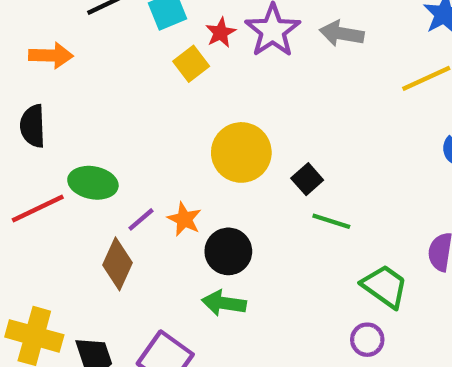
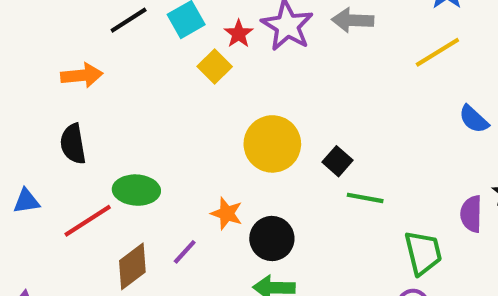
purple line: (141, 219) -> (185, 252), moved
brown diamond: (118, 264) -> (132, 266), moved, turned 36
green trapezoid: (385, 286) -> (423, 253), turned 48

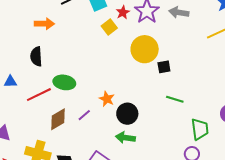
yellow circle: (272, 144) -> (145, 49), moved
black square: (337, 161) -> (164, 67), moved, turned 32

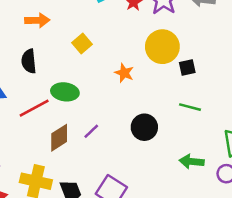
yellow square: (109, 27) -> (82, 44), moved
orange star: (107, 99) -> (124, 73), moved
green line: (175, 99) -> (190, 107), moved
green arrow: (125, 138) -> (192, 162), moved

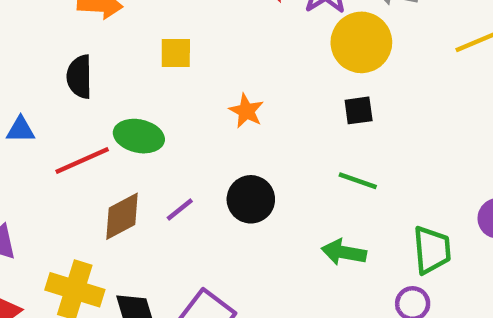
yellow square: (82, 44) -> (176, 53), turned 36
yellow circle: (162, 47) -> (361, 42), moved
black circle: (144, 127) -> (251, 199), moved
green arrow: (192, 162) -> (344, 252), moved

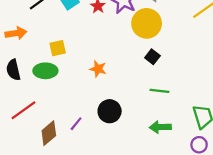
black square: (359, 110) -> (152, 57), turned -32
green ellipse: (139, 136) -> (45, 71), moved

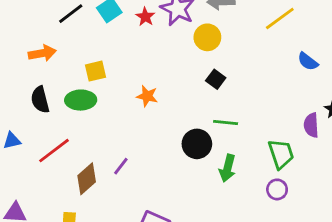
yellow circle: (147, 23) -> (207, 37), size x0.7
black circle: (110, 111) -> (197, 144), moved
green arrow: (160, 127) -> (227, 168), turned -72

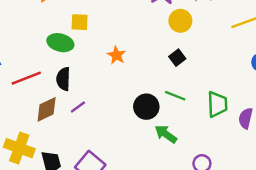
black semicircle: (40, 100) -> (63, 79), moved
green trapezoid: (281, 154) -> (217, 104), moved
green arrow: (227, 168) -> (166, 134), turned 95

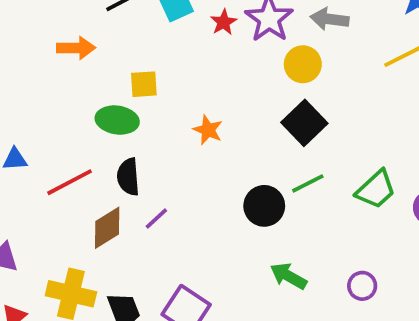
black square: (177, 58) -> (304, 123), size x1.6
green line: (175, 96) -> (308, 183), turned -42
green trapezoid: (217, 104) -> (376, 189), turned 56
green arrow: (166, 134) -> (288, 276), moved

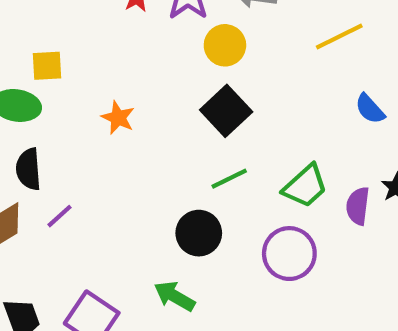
black circle: (264, 206) -> (199, 233), moved
green arrow: (288, 276) -> (174, 296), moved
purple circle: (362, 286) -> (289, 254), moved, size x1.6

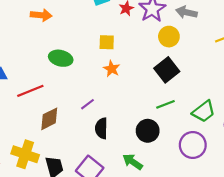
yellow square: (47, 66) -> (107, 42), moved
black semicircle: (28, 169) -> (101, 128), moved
purple line: (59, 216) -> (87, 104), moved

